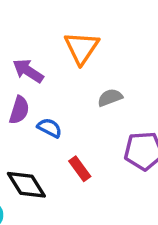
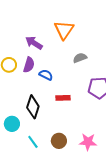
red rectangle: (80, 169) -> (63, 98), turned -56
black diamond: (26, 185) -> (33, 107), turned 50

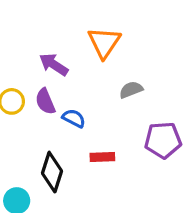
purple semicircle: (29, 65) -> (45, 101), turned 140

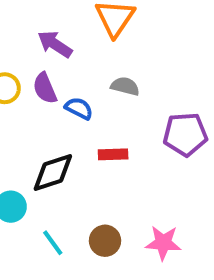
gray semicircle: (131, 90) -> (125, 86), moved, turned 35
black diamond: (52, 172) -> (53, 173), turned 54

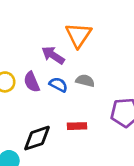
purple arrow: (55, 44) -> (53, 55), moved
blue semicircle: (79, 108) -> (58, 85), moved

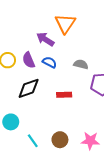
gray semicircle: (85, 81) -> (81, 64), moved
black diamond: (37, 138) -> (29, 88), moved

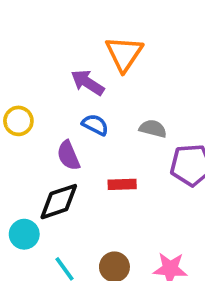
purple semicircle: (29, 60) -> (68, 155), moved
black diamond: (29, 88) -> (59, 202), moved

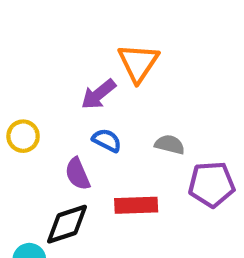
purple arrow: (88, 83) -> (98, 94), turned -72
red rectangle: (122, 184) -> (136, 205), size x1.4

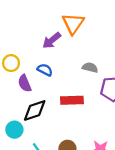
blue semicircle: (107, 140) -> (45, 70), moved
purple semicircle: (77, 174) -> (25, 83), moved

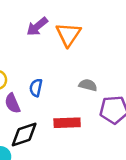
purple arrow: (52, 40) -> (37, 27), moved
blue semicircle: (45, 70) -> (36, 88), turned -105

